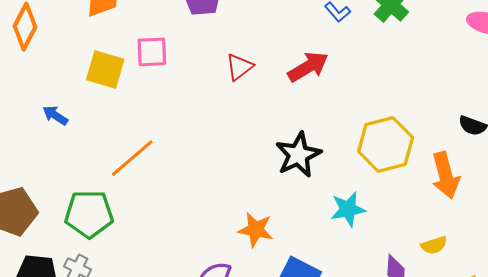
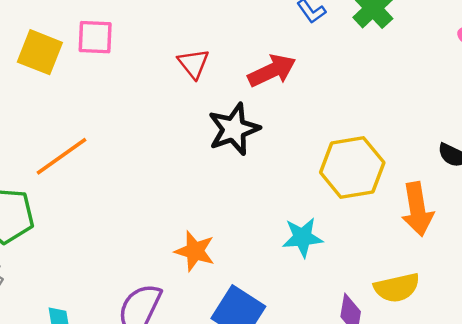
red triangle: (239, 67) -> (194, 64), turned -36
black star: (298, 155) -> (234, 129), moved
yellow semicircle: (434, 245) -> (397, 288), size x1.5

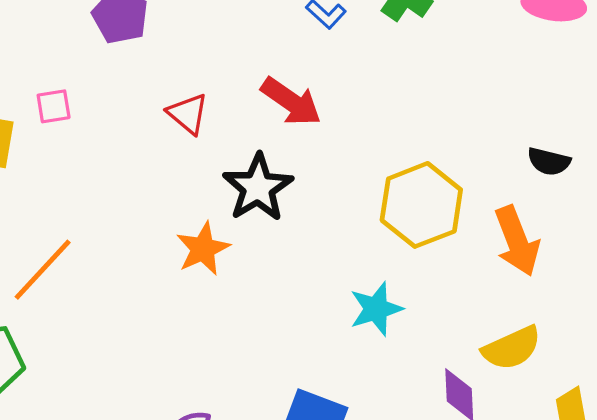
pink square: (95, 37) -> (54, 106), size x0.7
red arrow: (272, 71) -> (291, 102), turned 72
orange star: (195, 251) -> (203, 249), moved, turned -30

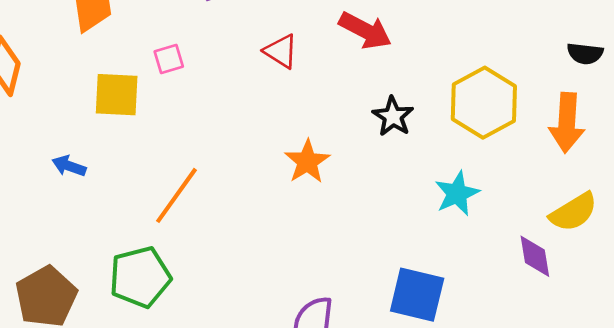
black star: (258, 188) -> (393, 116), moved, size x0.7
orange arrow: (517, 241) -> (567, 123), turned 32

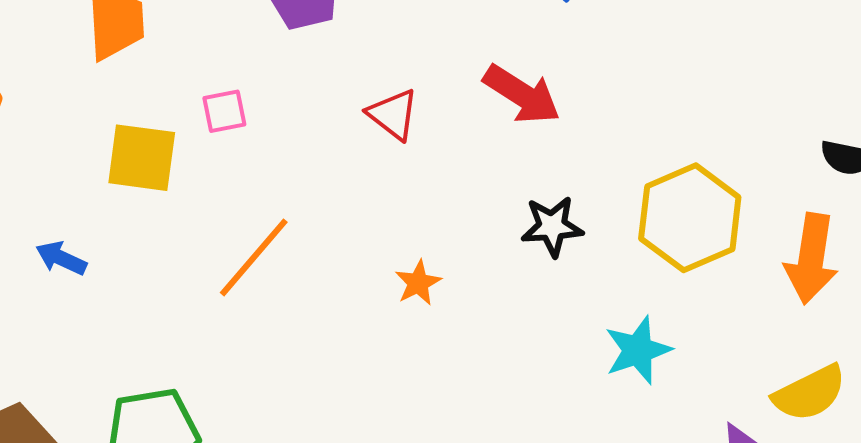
black star: (393, 116) -> (552, 226), turned 30
orange star: (307, 162) -> (418, 283), size x0.7
orange line: (177, 195) -> (254, 257), moved

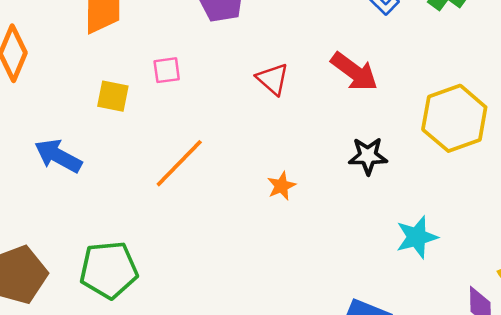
yellow square: (142, 158) -> (113, 96), size x0.7
yellow hexagon: (690, 218) -> (454, 118), moved
blue arrow: (61, 258) -> (58, 156), size x1.5

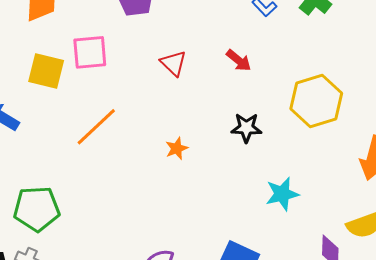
pink square: (167, 70) -> (90, 52), size x1.6
red arrow: (354, 72) -> (239, 60), size x0.7
yellow square: (113, 96) -> (46, 71), size x1.4

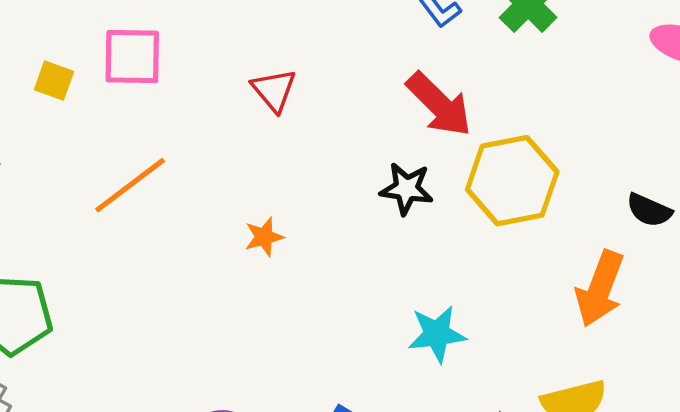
red arrow: (239, 60) -> (439, 104), moved, size x1.6
yellow square: (46, 71) -> (54, 81), size x0.6
black star: (246, 128) -> (407, 189), moved

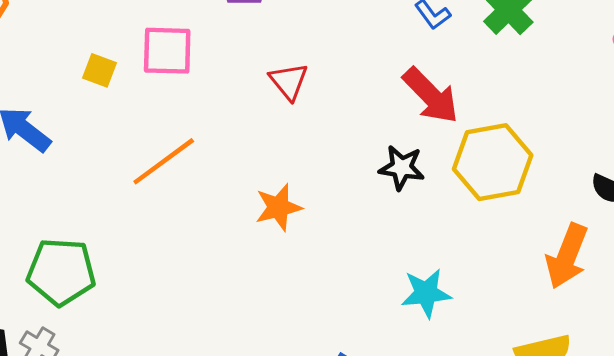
orange star: (264, 237) -> (278, 207), size x1.4

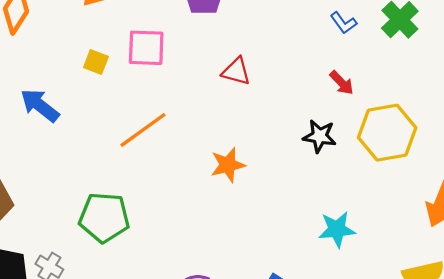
red triangle: (289, 81) -> (236, 71), turned -36
red arrow: (431, 96) -> (342, 83), size x0.6
green pentagon: (61, 272) -> (104, 217), moved

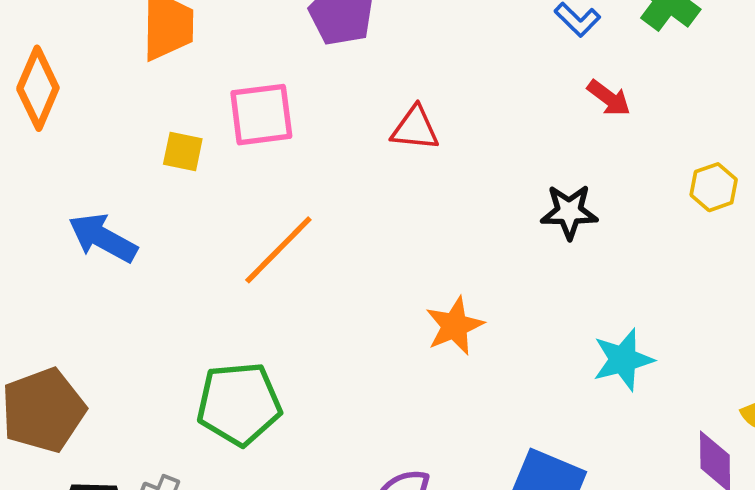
red arrow: (342, 83) -> (609, 98), moved
yellow hexagon: (387, 133) -> (714, 187), moved, size x0.5
orange star: (228, 165) -> (455, 326), moved

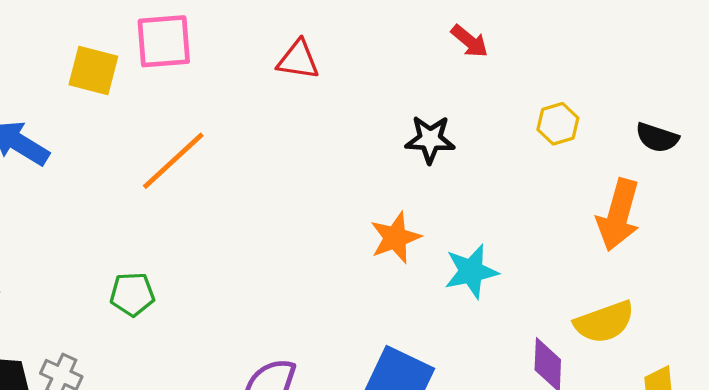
yellow square: (183, 152) -> (93, 71), size x1.4
orange star: (455, 326) -> (395, 238), moved
green pentagon: (239, 404) -> (132, 294), size x0.6

